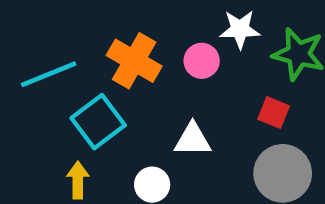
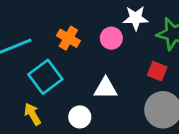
orange cross: (134, 61) -> (68, 38), size x0.7
yellow arrow: (78, 180) -> (32, 114), turned -30

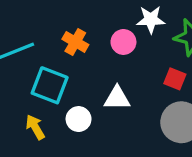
cyan square: (45, 77) -> (50, 85), turned -32
white circle: (80, 117) -> (79, 119), moved

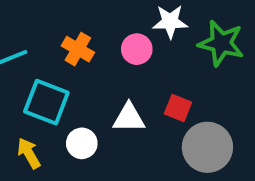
red square: (175, 79) -> (178, 108), moved

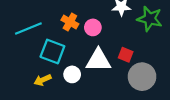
pink circle: (137, 49) -> (93, 27), moved
white triangle: (129, 118) -> (98, 60), size x1.4
yellow arrow: (29, 153) -> (43, 80), turned -84

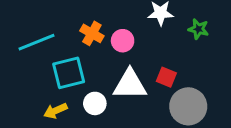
green star: (150, 19) -> (198, 29), size x0.6
cyan square: (52, 51) -> (69, 73), turned -35

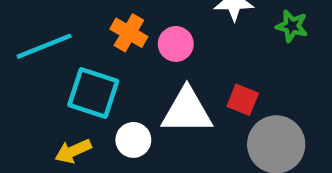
cyan square: (69, 73) -> (93, 93), turned 32

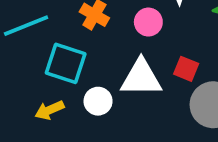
pink circle: (176, 44) -> (148, 22), moved

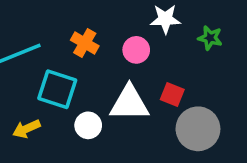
yellow arrow: (49, 110) -> (26, 129), moved

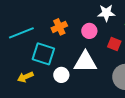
orange cross: (85, 43) -> (59, 27), turned 35
red square: (172, 94) -> (114, 44), moved

